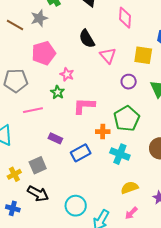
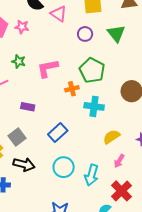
pink star: (67, 74) -> (22, 27), moved
blue rectangle: (81, 153) -> (58, 133), moved

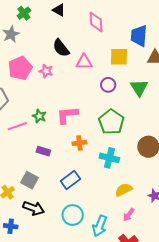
pink triangle: (59, 14) -> (84, 62), turned -42
green star: (19, 61) -> (39, 116), moved
orange cross: (72, 89) -> (79, 143), moved
gray square: (17, 137) -> (29, 180), turned -30

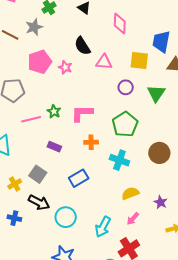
cyan circle: (73, 215) -> (66, 217), moved

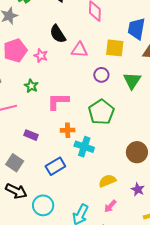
green star: (54, 111) -> (31, 86), moved
brown circle: (159, 153) -> (137, 152), moved
cyan cross: (119, 160) -> (84, 147), moved

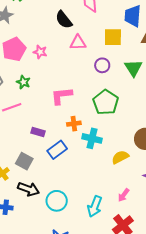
black semicircle: (58, 34) -> (64, 20), moved
green star: (31, 86) -> (23, 82), moved
blue rectangle: (55, 166) -> (57, 150), moved
yellow semicircle: (107, 181) -> (120, 157), moved

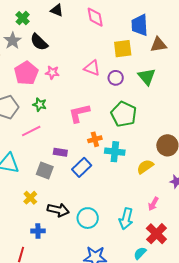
black semicircle: (64, 20) -> (39, 42), moved
pink triangle: (78, 43) -> (92, 68), moved, turned 30
gray square: (24, 161) -> (45, 170), moved

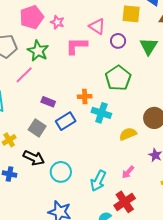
green star: (40, 105) -> (38, 51), size x1.5
pink L-shape: (79, 113) -> (77, 46), moved
pink line: (31, 131) -> (24, 75), turned -30
gray square: (45, 170) -> (37, 128), moved

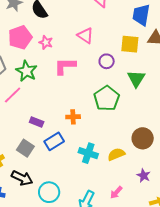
yellow square: (131, 14) -> (130, 44), moved
pink triangle: (97, 26) -> (85, 36), moved
green triangle: (149, 46) -> (136, 79), moved
cyan cross: (101, 113) -> (88, 153), moved

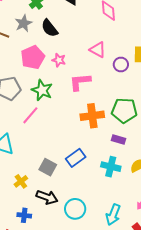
purple circle: (107, 61) -> (121, 64), moved
green pentagon: (107, 98) -> (124, 110), turned -30
orange cross: (73, 117) -> (92, 116), moved, size x1.6
purple rectangle: (37, 122) -> (119, 140), moved

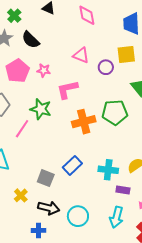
green star: (42, 90) -> (41, 109), moved
purple rectangle: (119, 140) -> (123, 190), moved
blue cross: (24, 215) -> (39, 230), moved

